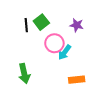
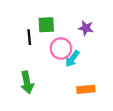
green square: (41, 22) -> (46, 25), turned 35
black line: (26, 25) -> (29, 37), moved

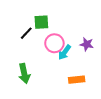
purple star: (86, 28) -> (87, 44), moved
black line: (29, 37) -> (26, 33), turned 48

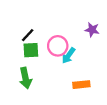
green square: (41, 22) -> (31, 50), moved
purple star: (87, 44) -> (92, 30), moved

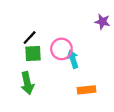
purple star: (92, 30) -> (102, 22), moved
cyan arrow: (68, 56) -> (73, 59), turned 126

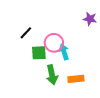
green square: (33, 54) -> (39, 53), moved
green arrow: (27, 83) -> (52, 75), moved

